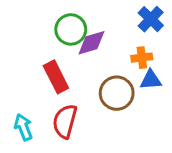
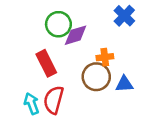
orange cross: (142, 58) -> (105, 57), moved
blue triangle: (151, 80) -> (124, 84), moved
cyan arrow: (23, 127) -> (32, 104), moved

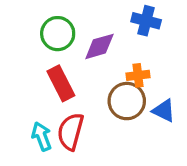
blue cross: (124, 16) -> (146, 21), moved, turned -30
green circle: (58, 24) -> (58, 34), moved
blue triangle: (124, 84) -> (164, 111), turned 30

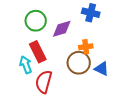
cyan arrow: (42, 136) -> (26, 65), moved

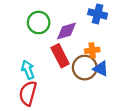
red rectangle: (38, 52) -> (60, 56), moved
blue triangle: (102, 69) -> (101, 69), moved
red semicircle: (44, 82) -> (28, 93), moved

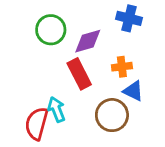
brown circle: (85, 68) -> (112, 115), moved
cyan arrow: (28, 70) -> (56, 109), moved

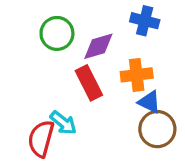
orange cross: (122, 67) -> (137, 75), size x1.4
cyan arrow: (56, 109) -> (63, 123), turned 150
brown circle: (112, 115) -> (157, 129), moved

